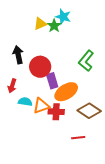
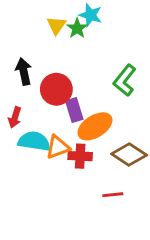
yellow triangle: (40, 24) -> (56, 25), turned -32
cyan semicircle: (25, 102) -> (34, 141), size x1.5

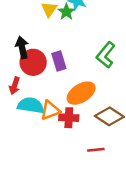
red circle: (56, 89) -> (33, 62), moved
purple rectangle: (74, 110) -> (59, 61), moved

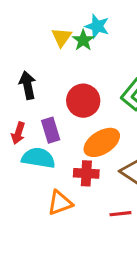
purple rectangle: (59, 61) -> (51, 130), moved
red circle: (33, 62) -> (83, 101), moved
orange triangle: (50, 110) -> (60, 203), moved

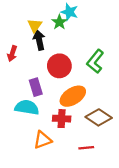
yellow triangle: (62, 37) -> (35, 25), moved
black arrow: (27, 85) -> (39, 40), moved
red arrow: (18, 133) -> (12, 54), moved

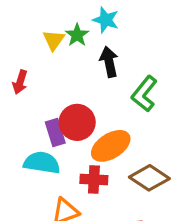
green star: (59, 22) -> (77, 35), moved
black arrow: (39, 40) -> (109, 62), moved
red circle: (59, 66) -> (77, 122), moved

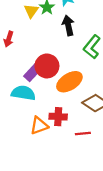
purple rectangle: (55, 132) -> (32, 73), turned 60
red cross: (94, 179) -> (58, 117), moved

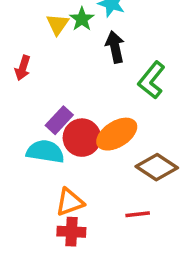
red circle: (47, 66) -> (82, 138), moved
red cross: (58, 117) -> (71, 232), moved

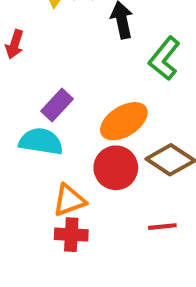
red circle: (82, 138) -> (116, 168), moved
red line: (138, 214) -> (162, 227), moved

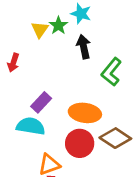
orange ellipse: (124, 121) -> (85, 113), turned 40

